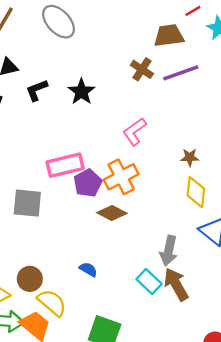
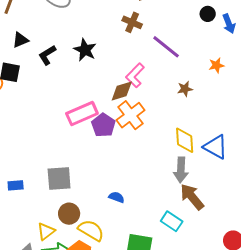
purple line: (181, 73) -> (166, 47), moved, turned 68
yellow diamond: (196, 192) -> (185, 140), moved
gray square: (27, 203) -> (59, 178), moved
brown diamond: (112, 213) -> (122, 91), moved, turned -35
cyan rectangle: (149, 281) -> (172, 221), moved

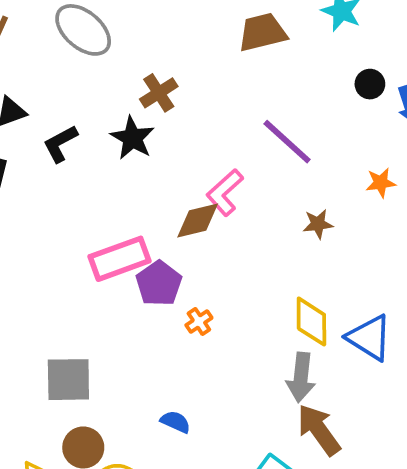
brown cross: (132, 22) -> (159, 93), moved, turned 30
orange cross: (130, 115) -> (199, 321), moved, size x0.5

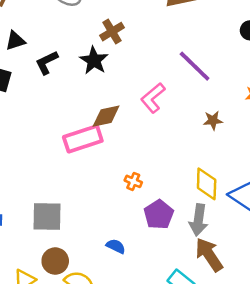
brown diamond: (198, 221) -> (106, 116), moved
purple pentagon: (159, 283) -> (159, 214), moved
orange cross: (199, 321) -> (133, 181), turned -35

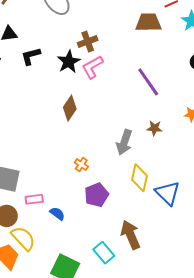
pink L-shape: (153, 98) -> (92, 67), moved
brown diamond: (106, 116) -> (70, 108), turned -55
pink rectangle: (83, 139) -> (34, 199), moved, size x0.6
gray arrow: (199, 220) -> (124, 142), moved

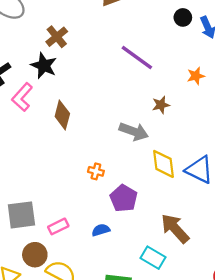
pink L-shape: (92, 67) -> (22, 97), moved
gray arrow: (124, 142) -> (134, 131), turned -70
blue semicircle: (57, 214) -> (101, 230), moved, turned -35

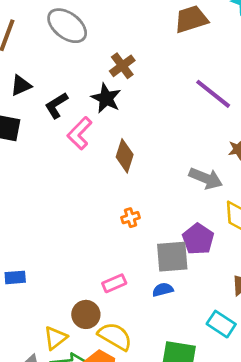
orange cross: (96, 171) -> (131, 218), moved, turned -35
purple pentagon: (124, 198) -> (198, 239), moved
gray square: (21, 215) -> (172, 257), moved

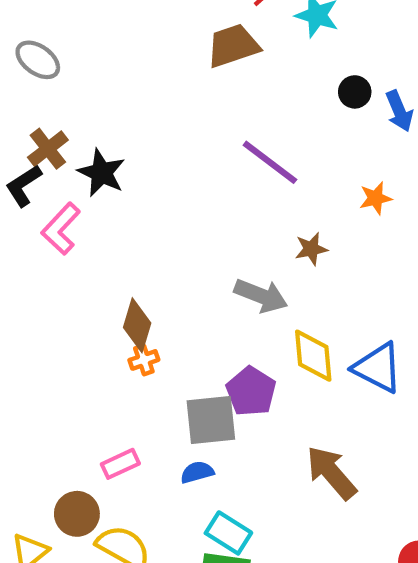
gray ellipse: (67, 26) -> (38, 60), size x0.7
brown cross: (122, 66) -> (48, 149), moved
brown diamond: (125, 156) -> (137, 325), moved
cyan rectangle: (221, 324) -> (228, 533), moved

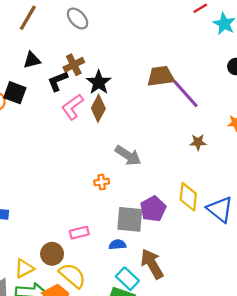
brown trapezoid: (233, 46) -> (161, 76), moved
gray arrow: (261, 296) -> (128, 155), moved
brown diamond: (137, 325) -> (98, 108), moved
brown arrow: (331, 473) -> (152, 264), moved

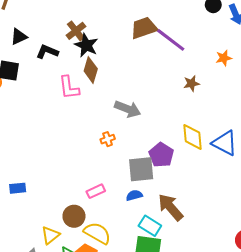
brown cross: (74, 65) -> (76, 31), moved
black L-shape: (58, 81) -> (47, 52), turned 55
pink L-shape: (72, 107) -> (69, 88), moved, turned -50

